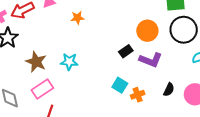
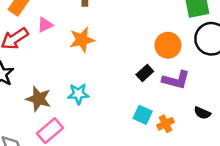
orange star: (78, 18) -> (82, 40), size x1.5
black semicircle: (169, 90) -> (202, 113), turned 96

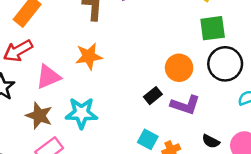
pink triangle: (45, 25) -> (48, 77), moved, size x1.5
cyan star: (78, 94) -> (81, 113), size x1.4

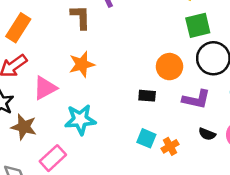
black rectangle: (153, 96) -> (147, 96), turned 49
purple L-shape: (185, 105) -> (196, 99), moved
brown star: (39, 116) -> (24, 127), moved

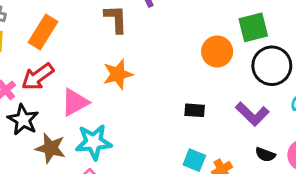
orange circle: (169, 67) -> (217, 51), moved
purple L-shape: (196, 99) -> (252, 114), turned 32
cyan star: (80, 120) -> (94, 142), moved

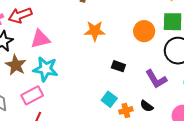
orange star: (118, 74) -> (95, 31), moved
black semicircle: (265, 155) -> (147, 106), moved

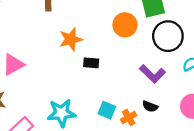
black rectangle: (118, 66) -> (91, 63), moved
cyan star: (46, 69) -> (61, 113), moved

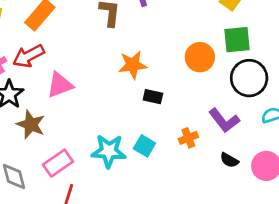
black semicircle: (150, 106) -> (229, 160), moved
cyan square: (107, 110) -> (144, 146), moved
orange cross: (129, 117) -> (188, 138), moved

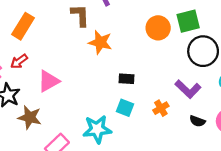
red arrow: (29, 56) -> (19, 61), size x0.7
orange circle: (200, 57) -> (158, 28), moved
orange star: (133, 65) -> (100, 42), moved, turned 30
cyan square: (144, 146) -> (125, 108), moved

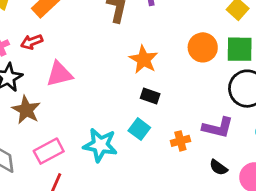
orange star: (100, 42) -> (144, 60), moved
purple L-shape: (188, 89) -> (218, 128), turned -45

